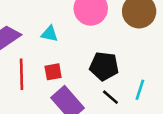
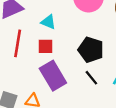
cyan triangle: (50, 34) -> (48, 22), moved

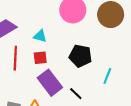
black line: (91, 78) -> (76, 94), moved

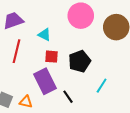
black pentagon: (80, 56) -> (79, 61), turned 30
red square: (40, 58) -> (52, 57), moved

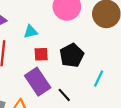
cyan triangle: (44, 35) -> (31, 32), turned -32

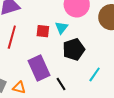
cyan triangle: (31, 32) -> (61, 28), moved, turned -48
red square: (41, 54) -> (43, 31), moved

